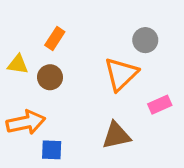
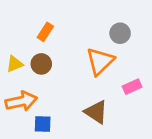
yellow triangle: (18, 64) -> (15, 64), moved, turned -30
brown triangle: (116, 135) -> (96, 112), turned 45

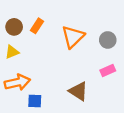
gray circle: (120, 33) -> (108, 40), moved
orange triangle: (100, 61) -> (73, 37), moved
brown circle: (41, 64) -> (14, 27), moved

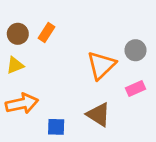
orange triangle: (73, 37) -> (101, 65), moved
blue square: (35, 101) -> (56, 127), moved

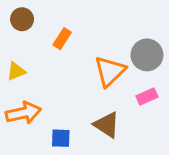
orange rectangle: (47, 32) -> (62, 39), moved
brown circle: (18, 34) -> (22, 19), moved
gray circle: (135, 50) -> (147, 55), size x1.4

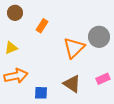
pink rectangle: (147, 97) -> (103, 79), moved

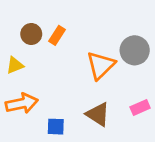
brown circle: (15, 13) -> (31, 34), moved

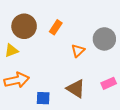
brown circle: (31, 34) -> (24, 26), size x1.5
orange rectangle: (57, 35) -> (56, 27), moved
orange triangle: (101, 65) -> (78, 51), size x0.6

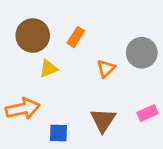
yellow triangle: (11, 51) -> (49, 69), moved
brown triangle: (76, 89) -> (103, 120), turned 30

